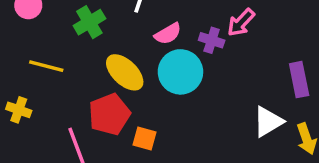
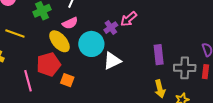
pink semicircle: (168, 34) -> (70, 23), moved
purple cross: (212, 40) -> (111, 28), turned 32
white triangle: (268, 122) -> (112, 61), moved

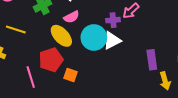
purple cross: (111, 28) -> (113, 20), turned 32
purple rectangle: (159, 55) -> (152, 60), moved
white triangle: (112, 61) -> (112, 40), moved

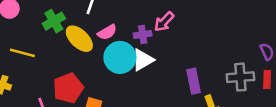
pink semicircle: (71, 17) -> (107, 32), moved
yellow ellipse: (61, 36) -> (79, 39), moved

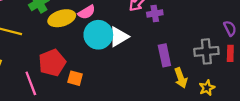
purple cross: (143, 35) -> (155, 14), moved
yellow ellipse: (79, 39) -> (62, 18), turned -60

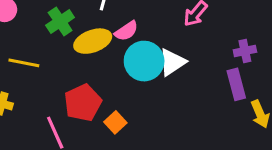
purple cross: (155, 14) -> (245, 51), moved
orange square: (75, 78) -> (115, 122), turned 35

